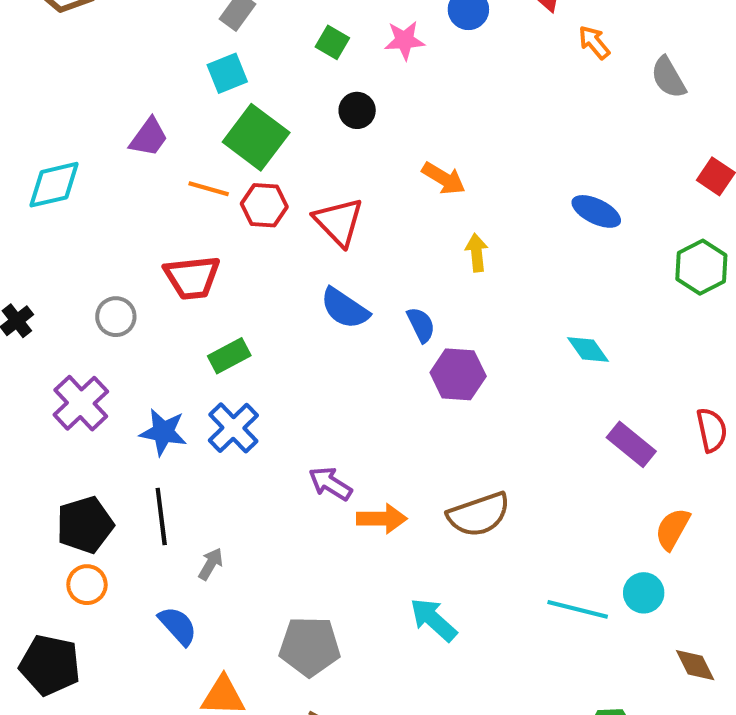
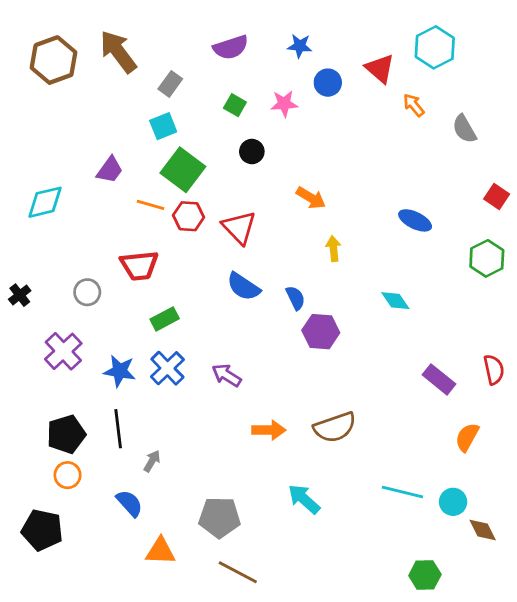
cyan diamond: (588, 350) -> (395, 301), moved
purple arrow: (330, 484) -> (227, 375), moved
cyan circle: (644, 593) -> (453, 502), moved

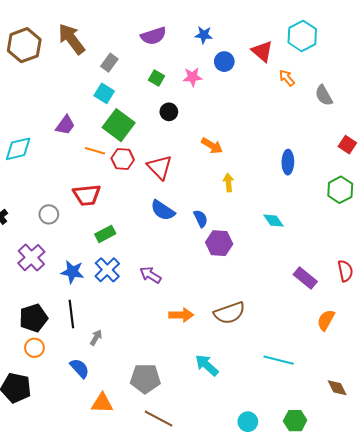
cyan square: (163, 126) -> (104, 93), turned -36
blue ellipse: (415, 220) -> (288, 162), turned 65
cyan circle: (453, 502) -> (248, 422), moved

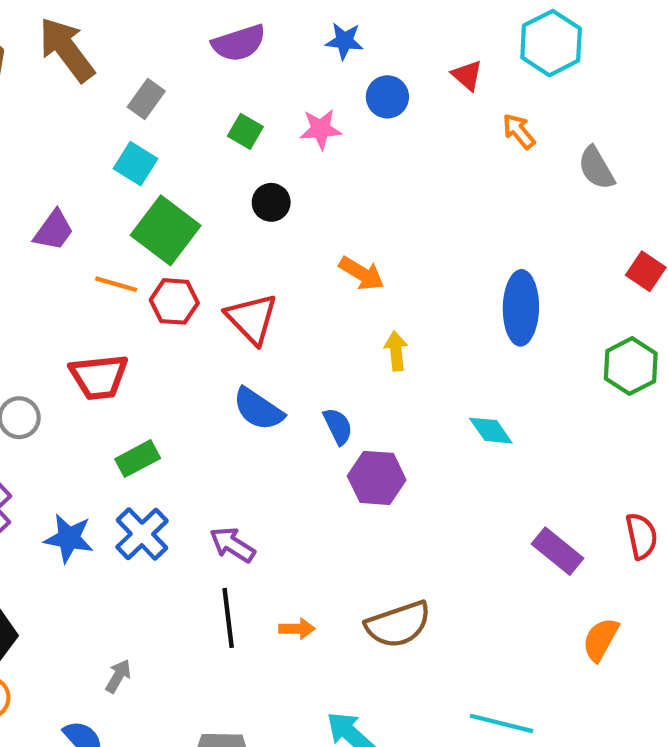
red triangle: (262, 51) -> (467, 75), size x0.7
blue ellipse: (288, 162) -> (521, 308), size x1.4
black line: (71, 314) -> (228, 618), moved
orange arrow: (181, 315) -> (297, 629), size x0.7

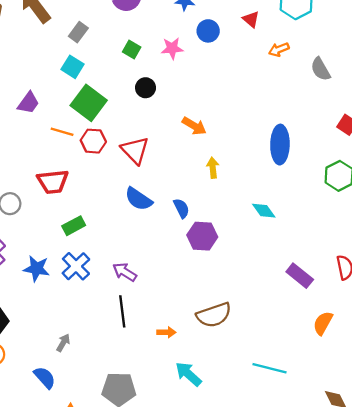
orange arrow: (519, 131) -> (279, 49), turned -72
orange arrow: (297, 629) -> (166, 332), moved

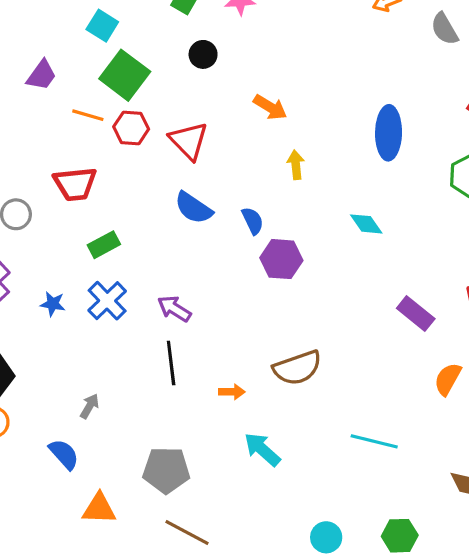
blue star: (37, 269) -> (53, 304), size x0.7

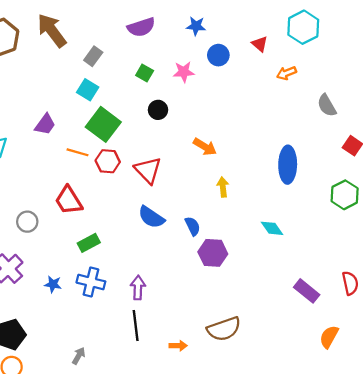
gray semicircle: (444, 29) -> (327, 105), moved
red trapezoid: (75, 184) -> (69, 200), turned 64
blue cross: (107, 301) -> (91, 282), turned -32
purple arrow: (174, 309) -> (138, 288), turned 60

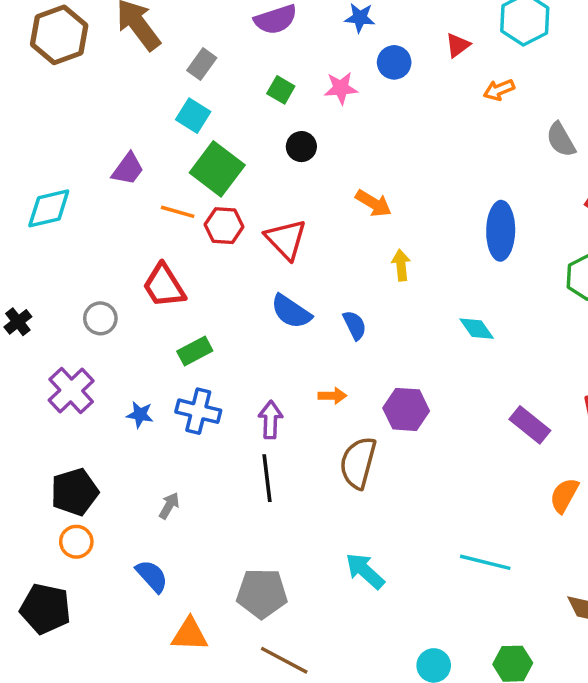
red triangle: (260, 44) -> (458, 45), turned 42
purple hexagon: (213, 253) -> (406, 409), moved
brown semicircle: (224, 329) -> (358, 463), moved, turned 124
orange arrow: (178, 346) -> (332, 396), moved
gray arrow: (79, 356) -> (169, 506), moved

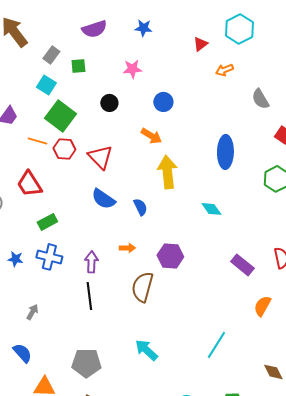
blue circle: (394, 62) -> (163, 102), moved
green square: (281, 90) -> (78, 66), moved, turned -35
yellow arrow: (401, 265) -> (167, 172), size x1.8
cyan line: (485, 562) -> (216, 345), turned -72

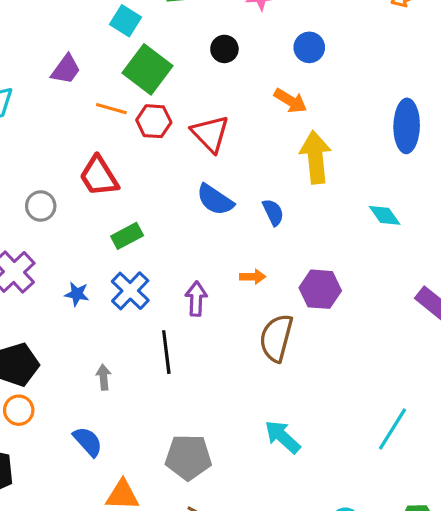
blue cross: (49, 257) -> (130, 291), turned 30
black line: (89, 296) -> (166, 352), moved
gray arrow: (32, 312) -> (104, 377), turned -35

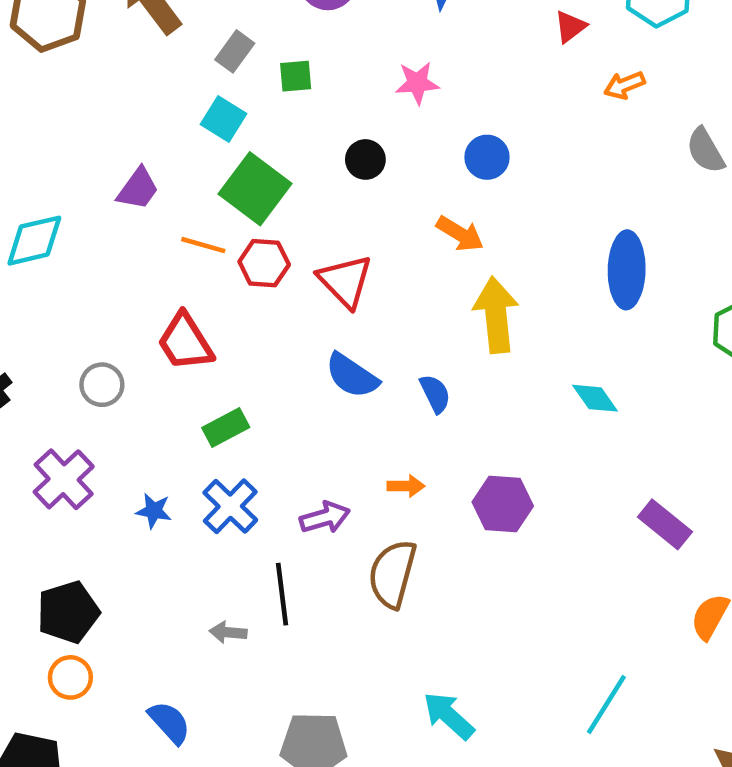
purple arrow: (196, 299) -> (325, 518), turned 72
brown semicircle: (276, 338) -> (392, 574), moved
gray arrow: (104, 377) -> (228, 632), moved, turned -80

